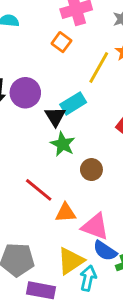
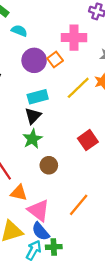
purple circle: (25, 93) -> (34, 60), moved
cyan rectangle: (73, 103) -> (38, 97), moved
cyan arrow: (88, 278) -> (34, 250), moved

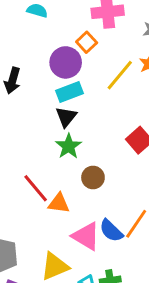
purple circle: (34, 60) -> (66, 62), moved
orange triangle: (19, 193) -> (59, 203), moved
blue semicircle: (41, 231) -> (111, 231), moved

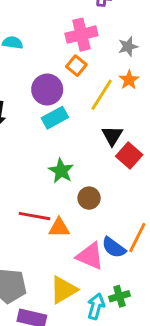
orange square: (87, 42) -> (76, 66), moved
black triangle: (66, 117) -> (112, 136), moved
red line: (36, 188) -> (34, 216), turned -32

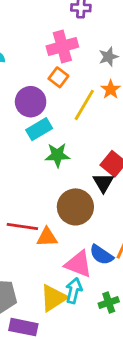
black triangle: (112, 136) -> (103, 183), moved
green star: (61, 171) -> (57, 155), moved, turned -30
brown circle: (89, 198) -> (75, 207), size x1.6
cyan arrow: (96, 306) -> (74, 291), moved

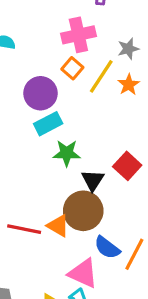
yellow line: (84, 105) -> (101, 76), moved
black triangle: (103, 183) -> (93, 180), moved
orange triangle: (47, 237) -> (58, 226), moved, turned 30
blue semicircle: (101, 255) -> (107, 248), moved

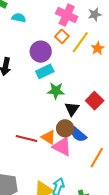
pink cross: (78, 35) -> (67, 15), turned 35
gray star: (128, 49) -> (95, 14), moved
brown circle: (83, 211) -> (65, 128), size x0.7
blue semicircle: (107, 248) -> (78, 135), moved
pink triangle: (83, 273) -> (62, 146), moved

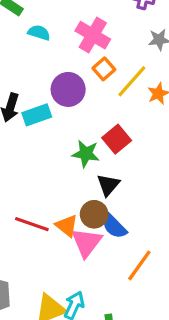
pink cross: (67, 15) -> (93, 35), moved
cyan rectangle: (45, 71) -> (37, 115), moved
red square: (95, 101) -> (117, 139), moved
pink triangle: (62, 146) -> (87, 242), turned 35

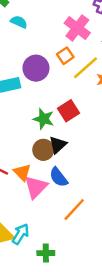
pink cross: (93, 35) -> (77, 28), moved
brown circle: (94, 214) -> (43, 150), moved

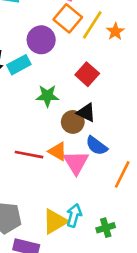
orange square: (65, 56) -> (68, 18), size x1.5
green star: (44, 119) -> (47, 96), moved
black triangle: (58, 145) -> (86, 113), turned -36

